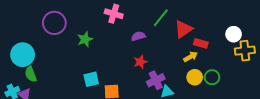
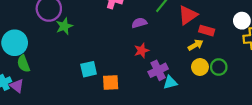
green star: (85, 39) -> (64, 26), moved

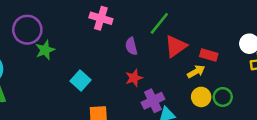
red triangle: (188, 15) -> (176, 46), moved
purple semicircle: (139, 23) -> (131, 46), turned -88
cyan square: (89, 69) -> (81, 80), moved, turned -35

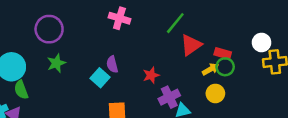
purple semicircle: (131, 46) -> (112, 64), moved
green star: (45, 50) -> (56, 63), moved
green circle: (223, 97) -> (225, 67), moved

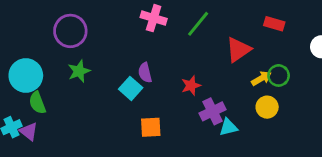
green line: (175, 23) -> (198, 24), moved
red rectangle: (223, 53) -> (274, 24), moved

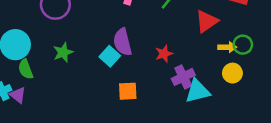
green star: (79, 71) -> (63, 52), moved
purple semicircle: (145, 73) -> (123, 42), size x1.5
yellow arrow: (261, 78) -> (227, 47), turned 30
cyan triangle: (228, 127) -> (198, 91), size x1.5

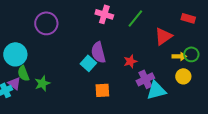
green star: (63, 52) -> (42, 83), moved
purple triangle: (18, 95) -> (14, 83), moved

